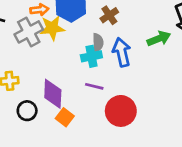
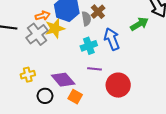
gray semicircle: (98, 43) -> (86, 19), moved
purple diamond: (53, 94) -> (63, 80), turned -35

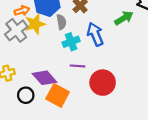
gray semicircle: (86, 19) -> (61, 22), moved
orange square: (75, 97) -> (58, 95), size x1.5

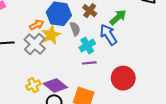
green arrow: (124, 18) -> (118, 17), moved
purple line: (77, 66) -> (89, 63), moved
purple diamond: (44, 78) -> (55, 85), moved

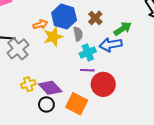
blue arrow: (108, 35) -> (111, 45), turned -75
gray cross: (35, 44) -> (18, 49), moved
red circle: (123, 78) -> (103, 84), moved

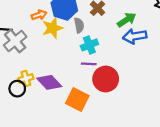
blue arrow: (111, 45) -> (135, 36), moved
black circle: (46, 104) -> (17, 89), moved

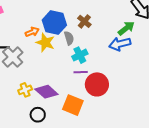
green arrow: (127, 20) -> (126, 28), moved
yellow star: (53, 28) -> (45, 43), turned -30
black circle: (17, 89) -> (38, 115), moved

